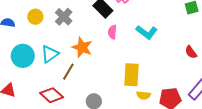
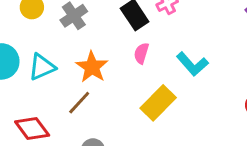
brown line: (68, 72) -> (79, 103), moved
yellow rectangle: (131, 75) -> (158, 103), moved, turned 30

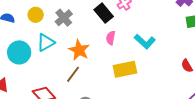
cyan triangle: (42, 67) -> (46, 42), moved
yellow rectangle: (158, 103) -> (125, 69), turned 40

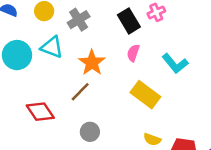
cyan triangle: (46, 42) -> (52, 47), turned 42
yellow rectangle: (125, 69) -> (145, 95), turned 40

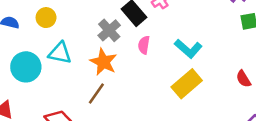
gray cross: (79, 20) -> (109, 30), moved
yellow rectangle: (145, 95) -> (187, 84), moved, turned -68

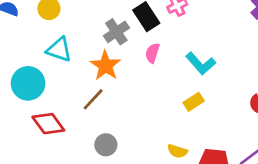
cyan circle: (26, 67) -> (28, 83), moved
yellow rectangle: (187, 84) -> (194, 102), size x0.6

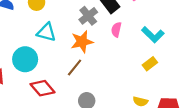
orange star: (105, 66) -> (82, 42), turned 30

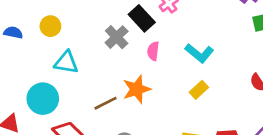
orange star: (82, 42) -> (137, 89), moved
brown line: (75, 68) -> (106, 103), turned 30

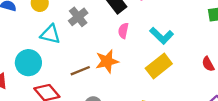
gray cross: (117, 37) -> (78, 17), moved
yellow rectangle: (199, 90) -> (159, 66), size x1.6

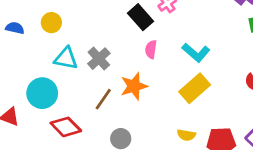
gray cross: (78, 17) -> (99, 59), moved
brown line: (80, 71) -> (103, 99), turned -30

